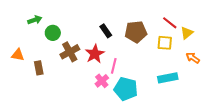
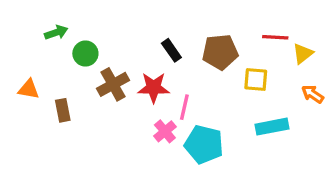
red line: (170, 23) -> (275, 37), turned -35
yellow square: (165, 43) -> (256, 79), moved
red star: (95, 54) -> (154, 88), turned 30

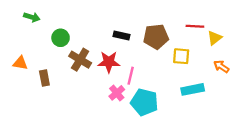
green arrow: (56, 32) -> (32, 17), moved, turned 35
black rectangle: (171, 50) -> (121, 35), turned -42
brown cross: (113, 84) -> (80, 60), turned -30

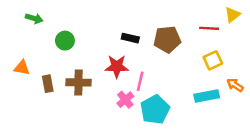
yellow triangle: (214, 38) -> (232, 15), moved
yellow square: (181, 56) -> (213, 60), moved, turned -30
brown cross: (80, 60) -> (79, 82), moved, turned -30
orange arrow: (221, 67) -> (235, 85), moved
cyan pentagon: (144, 102) -> (155, 110), turned 30

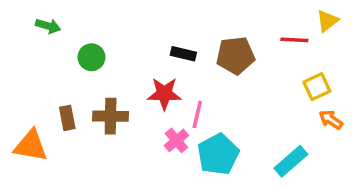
yellow square: (213, 60) -> (317, 87), moved
orange triangle: (22, 68) -> (31, 146), moved, size x1.5
cyan rectangle: (207, 96) -> (291, 161), moved, turned -30

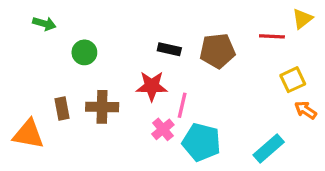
cyan pentagon: (218, 154) -> (201, 142), turned -30

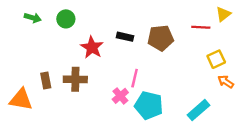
green circle: (84, 52) -> (66, 19), moved
red star: (152, 86) -> (92, 47), moved, turned 30

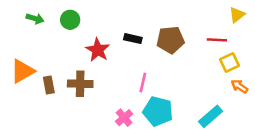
red line: (201, 27) -> (217, 40), moved
pink cross: (120, 96) -> (124, 118), moved
orange triangle: (21, 99) -> (22, 71), moved, turned -40

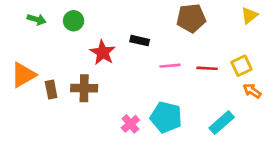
brown pentagon: (170, 40) -> (191, 18), moved
red line: (217, 40) -> (207, 68), moved
pink line: (143, 83) -> (170, 66), moved, turned 72

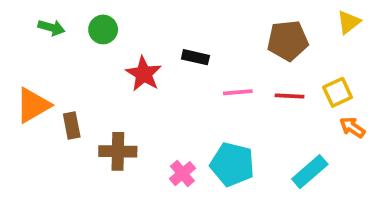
brown pentagon: (191, 18) -> (288, 41), moved
brown cross: (84, 88) -> (118, 151), moved

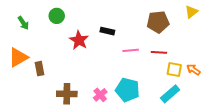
green arrow: (51, 28) -> (23, 23), moved, turned 40
yellow square: (338, 92) -> (174, 70), moved, turned 35
brown cross: (118, 151) -> (67, 94), moved

